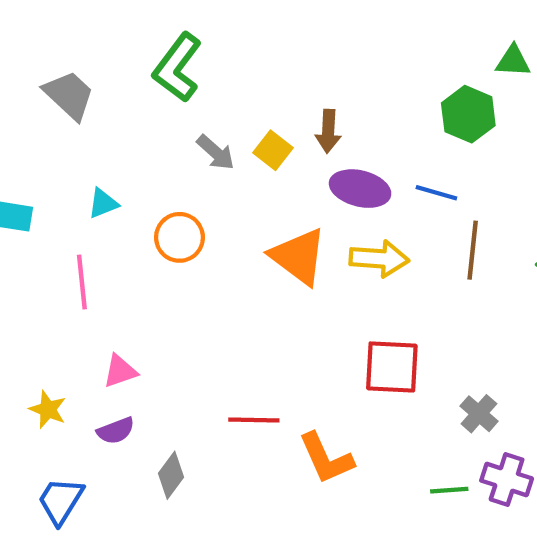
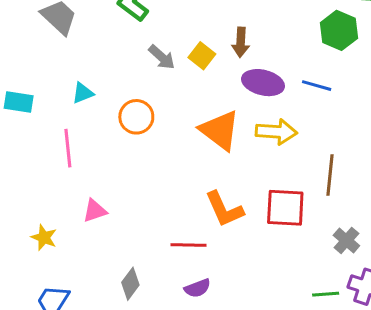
brown line: (473, 250) -> (330, 175), moved
purple semicircle: (116, 431) -> (197, 288), moved
orange L-shape: (326, 458) -> (224, 209), moved

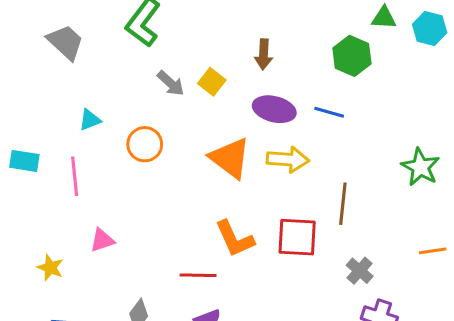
brown arrow: (241, 42) -> (264, 54), moved
cyan rectangle: (19, 102) -> (24, 161), moved

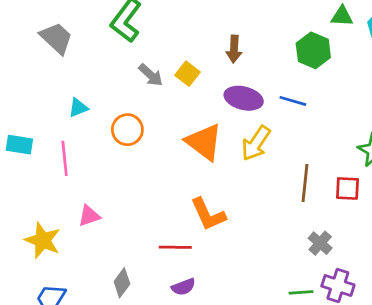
yellow arrow: (288, 159) -> (256, 143), turned 120
red square: (297, 237) -> (347, 188), moved, size x0.7
yellow star: (50, 268) -> (43, 240), size x1.5

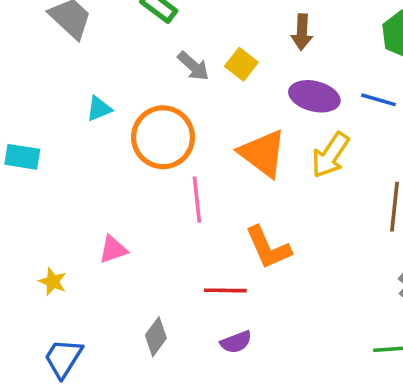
orange circle: (127, 130) -> (163, 137), size x1.5
pink line: (65, 158) -> (197, 200), moved
yellow star: (43, 240) -> (53, 282), size x0.6

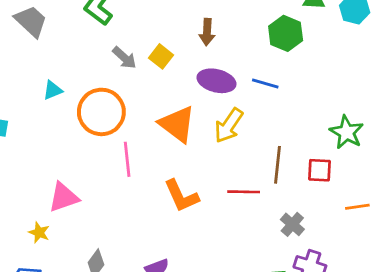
pink triangle: (113, 249) -> (63, 197), size x1.4
yellow star: (53, 282) -> (39, 232), moved
red line: (225, 290) -> (244, 192), moved

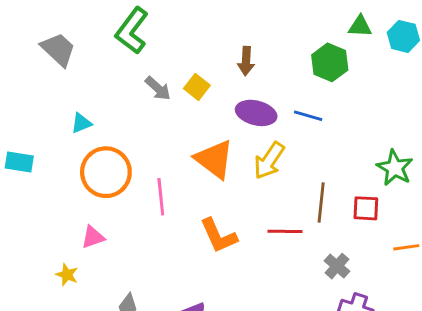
orange circle: (101, 112) -> (106, 172), moved
pink triangle: (63, 197) -> (93, 237), size x0.7

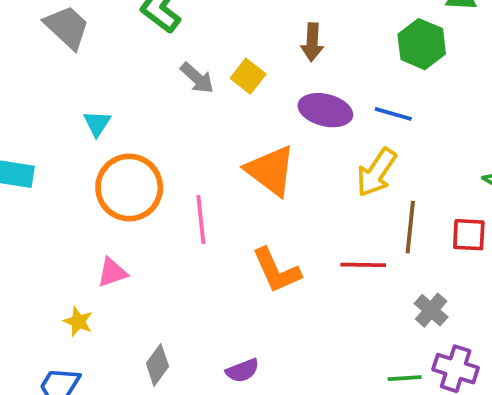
cyan triangle: (81, 123) -> (97, 123), turned -35
yellow arrow: (269, 161) -> (376, 172), moved

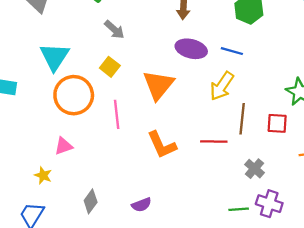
yellow square: (248, 76) -> (110, 67), moved
cyan triangle: (97, 123) -> (54, 57), size x1.8
orange triangle: (271, 171) -> (158, 85), turned 32

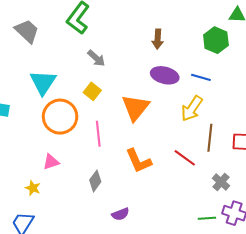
red line: (214, 141) -> (185, 158), turned 35
gray diamond: (91, 201) -> (95, 181), moved

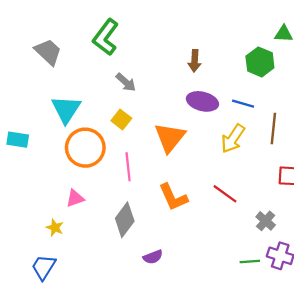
brown line: (210, 138) -> (273, 128), moved
gray diamond: (95, 181) -> (125, 220), size x1.4

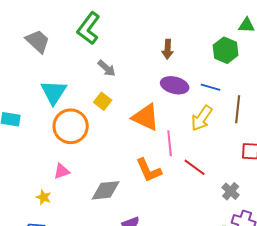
orange triangle: (170, 137) -> (146, 117), turned -44
pink line: (128, 167) -> (170, 143), moved
gray diamond: (125, 220) -> (106, 190), turned 48

